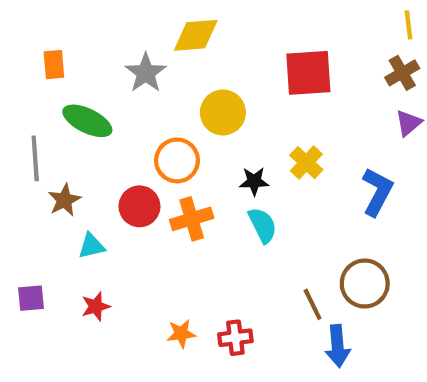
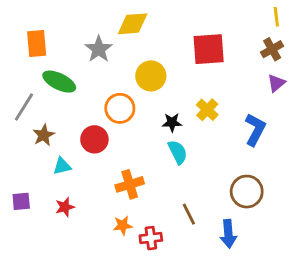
orange rectangle: (54, 65) -> (37, 44), size x1.4
gray line: (35, 158) -> (24, 107), turned 36
orange cross: (192, 219) -> (130, 184), moved
brown line: (313, 304) -> (189, 214), moved
red cross: (235, 338) -> (151, 238), moved

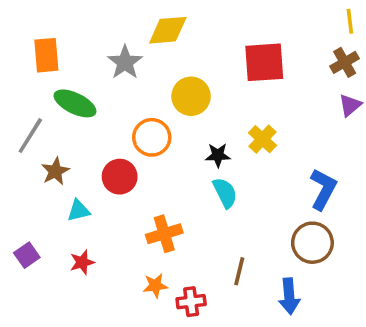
blue L-shape: (255, 129) -> (323, 189), moved
purple square: (21, 201) -> (27, 255), turned -30
brown line: (189, 214) -> (239, 271), turned 40

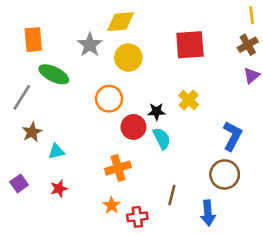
yellow circle: (191, 96) -> (128, 58), moved
brown star: (55, 171) -> (32, 132), moved
red circle: (120, 177) -> (133, 127), moved
orange star: (155, 286) -> (112, 205), turned -30

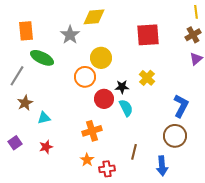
yellow circle: (128, 58) -> (101, 58), moved

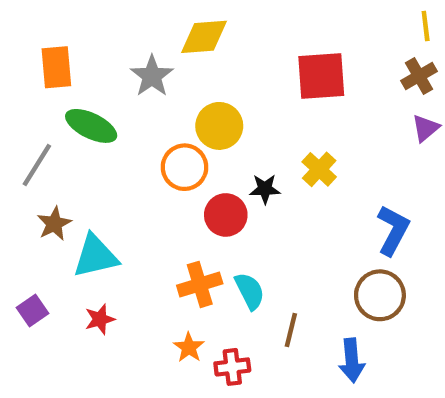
cyan semicircle: (126, 108) -> (250, 291), moved
cyan triangle: (44, 118) -> (95, 256), size x1.6

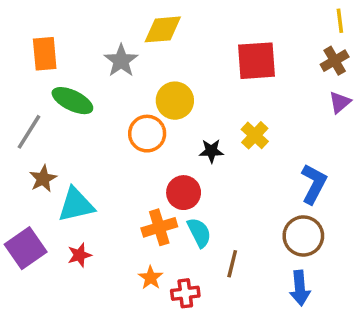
red circle: (226, 215) -> (184, 193), moved
purple square: (32, 311) -> (26, 248), size x1.6
blue arrow: (352, 360) -> (300, 288), moved

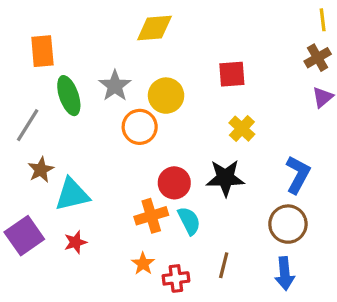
gray star: (121, 61) -> (115, 86), moved
red square: (256, 61) -> (232, 74), moved, size x0.7
green ellipse: (72, 101) -> (69, 96), turned 45
black star: (211, 151) -> (225, 178), moved, size x1.6
brown line: (232, 264) -> (224, 265), moved

